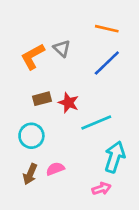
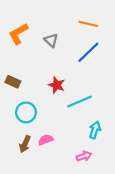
orange L-shape: (33, 56) -> (18, 34), moved
brown rectangle: (42, 99) -> (13, 82), moved, turned 40
cyan arrow: (115, 157) -> (95, 130), size x0.7

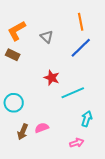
orange line: (88, 24) -> (81, 22), turned 66
brown rectangle: (13, 82) -> (13, 55), moved
cyan circle: (26, 112) -> (14, 103), moved

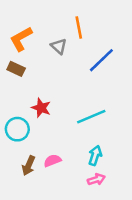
orange line: (81, 22) -> (79, 28), moved
red star: (52, 78) -> (41, 108), moved
cyan arrow: (87, 119) -> (95, 156), moved

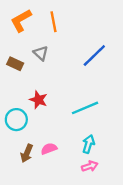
orange line: (79, 28) -> (54, 22), moved
orange L-shape: (21, 39) -> (21, 21), moved
gray triangle: (59, 46) -> (41, 53), moved

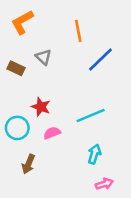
orange line: (54, 22) -> (78, 31), moved
pink semicircle: (49, 149) -> (52, 133), moved
pink arrow: (90, 166) -> (104, 184), moved

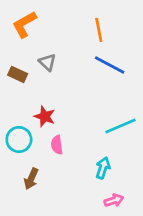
orange line: (78, 31) -> (99, 30), moved
blue line: (101, 60) -> (110, 65), turned 72
cyan line: (91, 115) -> (121, 126), moved
pink semicircle: (52, 133) -> (57, 145), turned -77

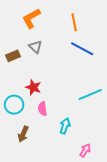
orange L-shape: (24, 24) -> (31, 18), moved
brown rectangle: (18, 74) -> (13, 56), turned -48
cyan arrow: (103, 168) -> (65, 126), moved
pink arrow: (114, 200) -> (85, 150), turned -40

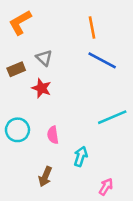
orange L-shape: (31, 18) -> (20, 23), moved
red star: (33, 87) -> (41, 88), moved
brown arrow: (23, 134) -> (45, 177), moved

